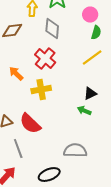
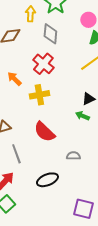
red semicircle: (30, 124) -> (44, 132), moved
gray semicircle: (75, 150) -> (73, 156), size x0.6

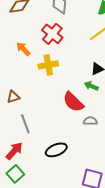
red semicircle: (44, 132) -> (73, 102), moved
gray semicircle: (73, 156) -> (90, 121), moved

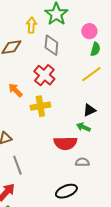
red semicircle: (73, 102) -> (65, 143), turned -45
black ellipse: (56, 150) -> (66, 191), moved

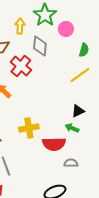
pink circle: (89, 31) -> (66, 29), moved
red cross: (44, 75) -> (21, 66), moved
yellow cross: (40, 106) -> (29, 128), moved

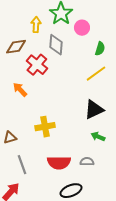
black triangle: (78, 111) -> (94, 110), size x1.5
green arrow: (72, 128) -> (98, 137), moved
red semicircle: (54, 144) -> (59, 163), moved

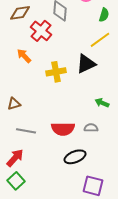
black triangle: (94, 110) -> (86, 64), moved
yellow cross: (45, 127) -> (56, 72), moved
gray line: (22, 165) -> (26, 131), turned -60

